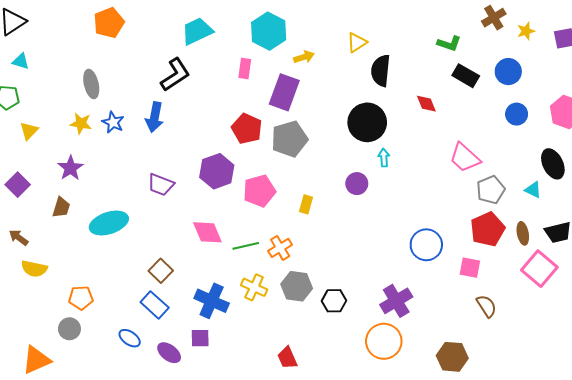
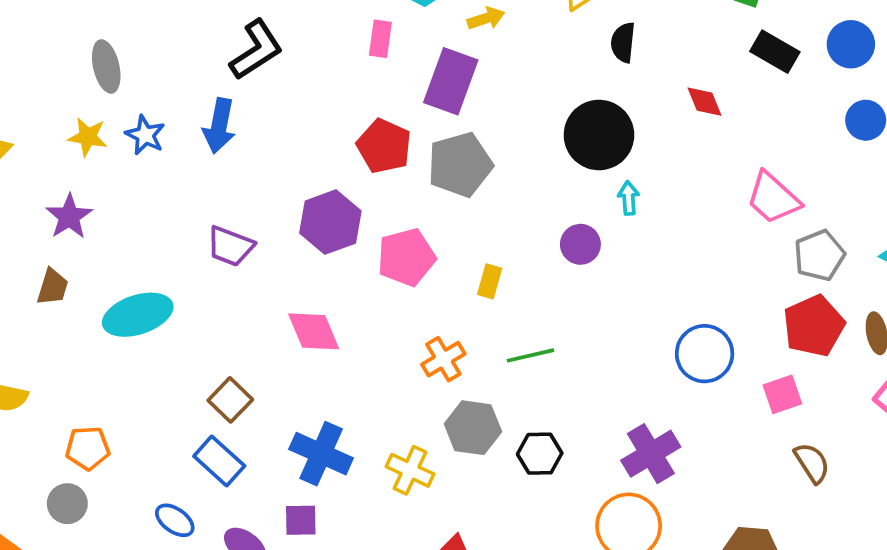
black semicircle: (381, 71) -> (623, 42), size x0.7
green line: (246, 246) -> (530, 355), moved
pink square: (470, 268) -> (782, 394), turned -30
yellow cross: (254, 287) -> (410, 470), moved

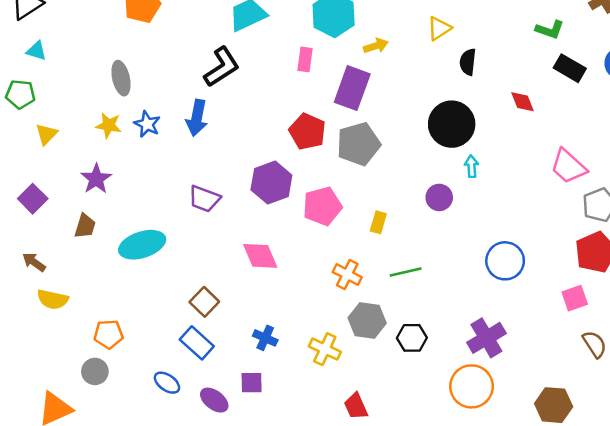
blue circle: (705, 354) -> (505, 261), moved
orange cross: (443, 359) -> (347, 275), turned -32
blue cross: (321, 454) -> (265, 338), size x0.6

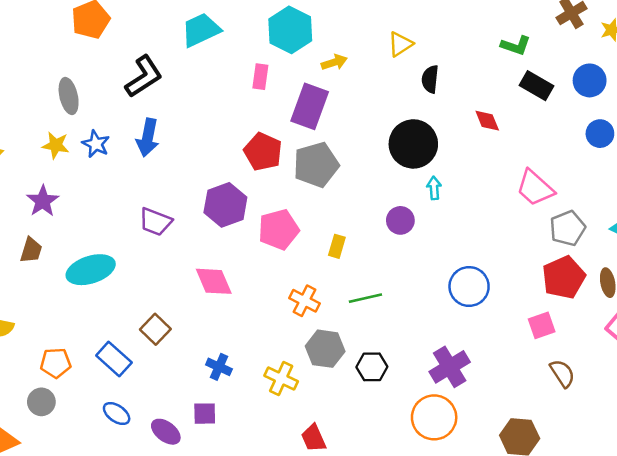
black L-shape: (222, 67) -> (144, 77), moved
blue rectangle: (197, 343) -> (114, 359), moved

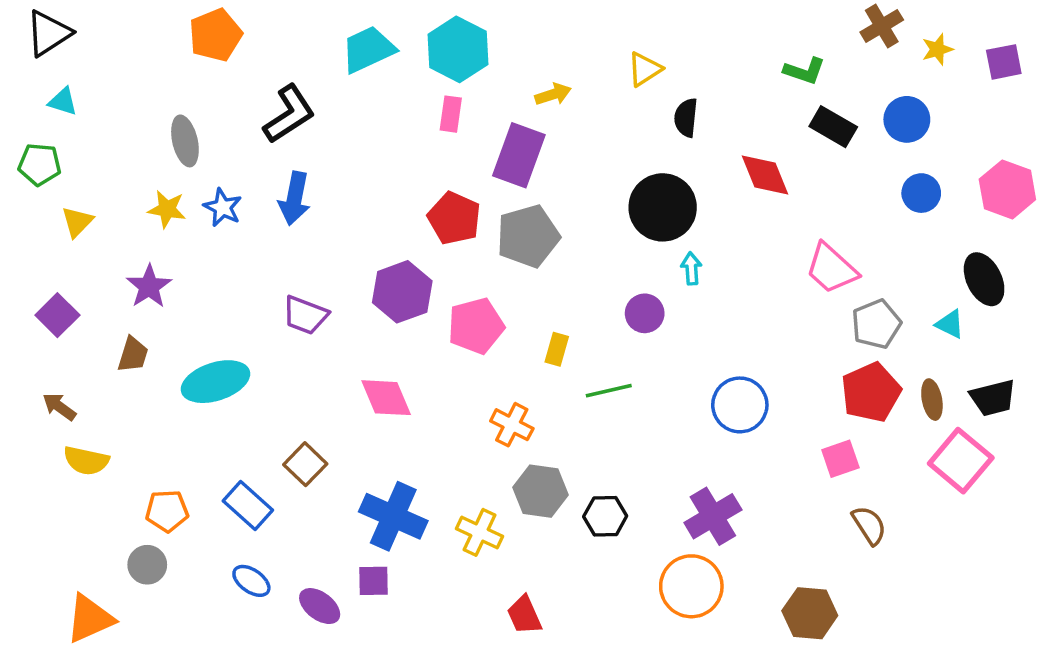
cyan hexagon: (290, 30) -> (458, 49), moved
red diamond: (487, 121) -> (765, 175), size x1.4
green line: (365, 298) -> (609, 391), moved
blue cross: (219, 367) -> (393, 516), size x1.8

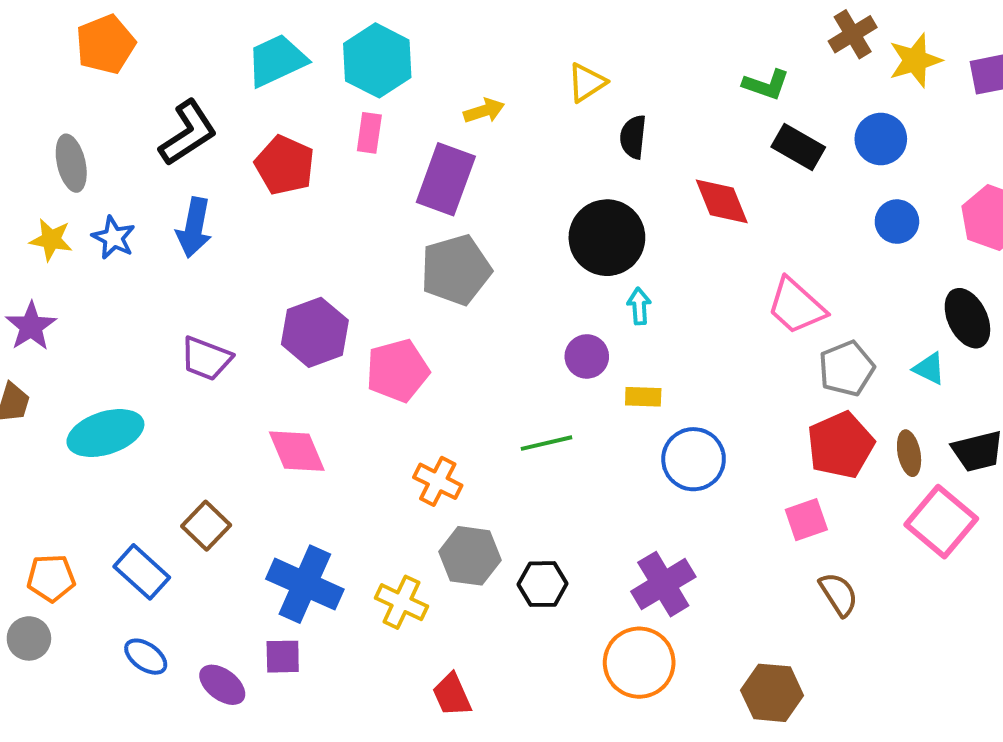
yellow star: (937, 49) -> (915, 60), size x1.5
red pentagon: (454, 218) -> (285, 165), moved
yellow rectangle: (557, 349) -> (643, 397), moved, turned 76

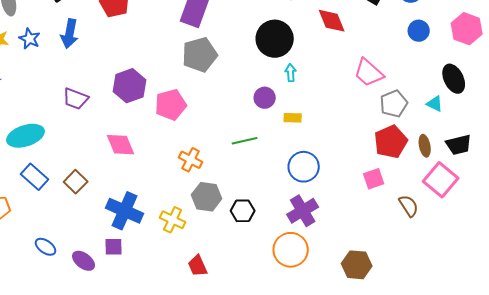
blue circle: (694, 459) -> (304, 167), moved
blue rectangle: (142, 572) -> (34, 177), moved
brown semicircle: (839, 594) -> (409, 206), moved

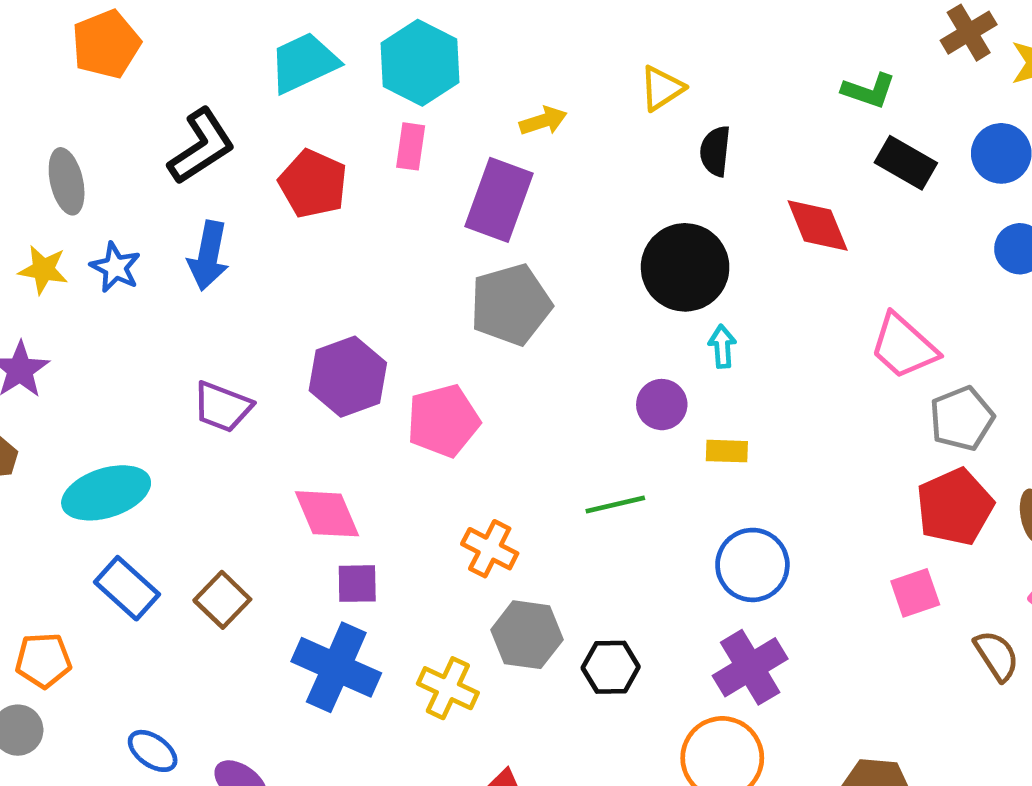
purple square: (114, 247) -> (357, 584), moved

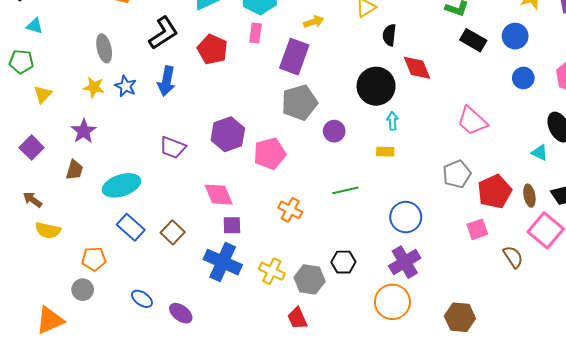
red diamond: (818, 225) -> (417, 68), moved
purple circle: (662, 405) -> (334, 131), moved
gray pentagon: (962, 418) -> (457, 174), moved
yellow rectangle: (727, 451) -> (385, 152), moved
gray hexagon: (527, 635) -> (310, 279), moved

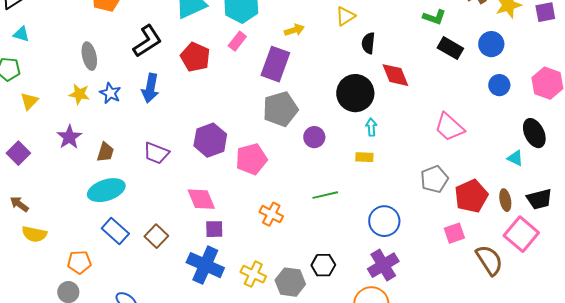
pink rectangle: (255, 33) -> (237, 41), turned 30
brown trapezoid: (74, 170) -> (105, 152), moved
brown semicircle: (513, 257) -> (489, 260), size x1.4

